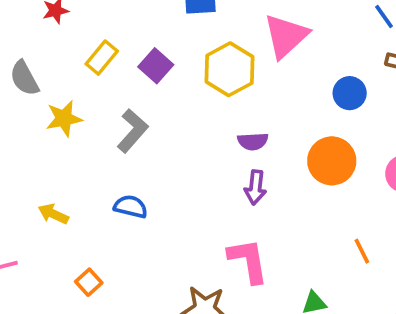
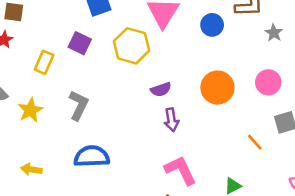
purple square: (156, 66) -> (80, 43), moved
blue circle: (350, 93) -> (212, 25), moved
blue semicircle: (131, 207) -> (92, 156), size x1.5
yellow arrow: (53, 214) -> (31, 169), moved

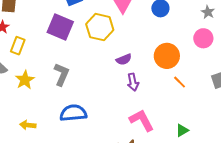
purple square: (80, 43) -> (60, 27), size x1.5
yellow rectangle: (44, 62) -> (18, 46), moved
pink circle: (268, 82) -> (203, 38), moved
orange line: (255, 142) -> (180, 82), moved

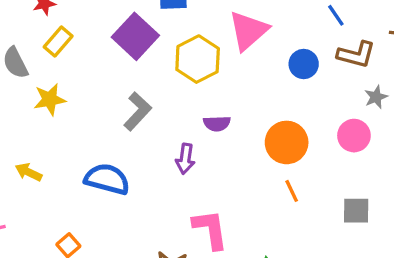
gray L-shape: (61, 74) -> (138, 111), moved
purple arrow: (133, 82) -> (185, 159), moved

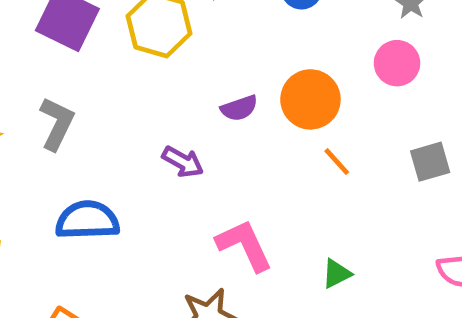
gray L-shape: (138, 111) -> (57, 124), moved
purple semicircle: (217, 124) -> (239, 108), moved
purple arrow: (185, 159) -> (183, 162), turned -52

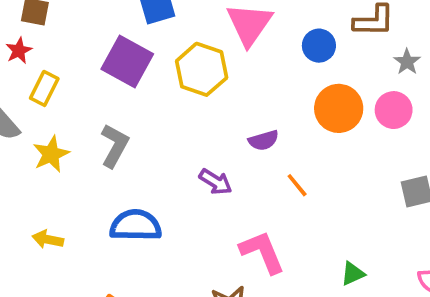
orange circle: (310, 99) -> (339, 108), moved
orange line: (337, 162) -> (297, 185), moved
green triangle: (337, 274) -> (353, 274), moved

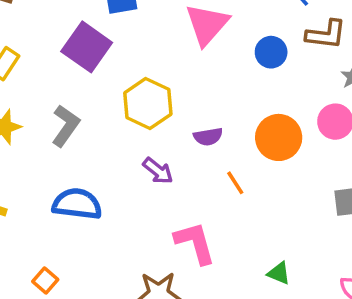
yellow hexagon: (202, 69) -> (148, 104), moved
orange circle: (339, 108) -> (279, 137), moved
green triangle: (353, 274) -> (279, 273), turned 40

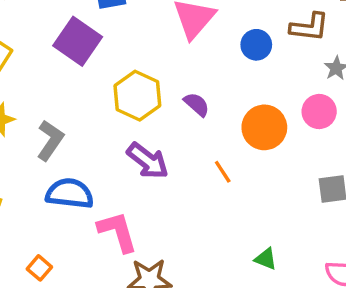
gray L-shape: (66, 126) -> (50, 140), moved
purple semicircle: (208, 137) -> (197, 104), moved, turned -128
purple arrow: (158, 171) -> (148, 161), size x1.4
pink L-shape: (195, 243) -> (118, 232), moved

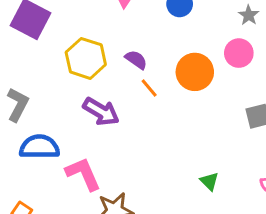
orange line: (223, 172) -> (149, 88), moved
green triangle: (266, 259) -> (209, 181), turned 30

